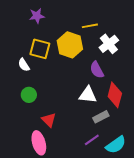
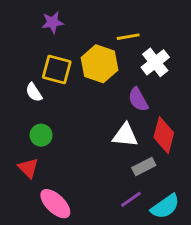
red triangle: (49, 120) -> (28, 168), moved
pink ellipse: (39, 143) -> (55, 204), turned -30

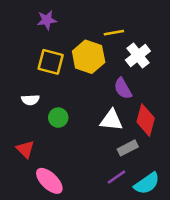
white semicircle: (34, 92) -> (30, 100), moved, turned -60
green circle: (41, 135) -> (58, 118), moved

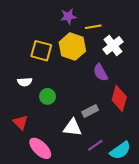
purple star: (47, 20) -> (68, 16), moved
white triangle: (111, 120) -> (72, 128), moved
gray rectangle: (128, 148) -> (90, 111), moved

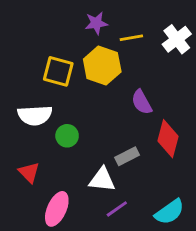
white cross: (113, 45) -> (177, 39), moved
white semicircle: (25, 82) -> (35, 115), size x1.6
purple line: (95, 145) -> (117, 209), moved
pink ellipse: (40, 148) -> (57, 209), turned 70

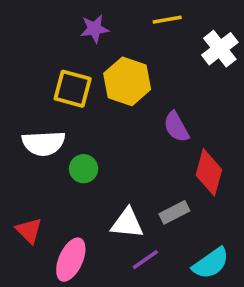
purple star: (96, 23) -> (94, 29), moved
yellow line: (131, 38) -> (167, 20), moved
gray rectangle: (127, 156) -> (174, 212), moved
red triangle: (29, 172) -> (29, 231), moved

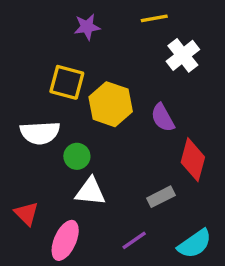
white cross: (220, 49) -> (183, 55), moved
yellow hexagon: (127, 81) -> (111, 104), moved
white triangle: (127, 223) -> (90, 192), moved

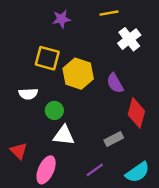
white semicircle: (40, 133) -> (28, 94), size x0.7

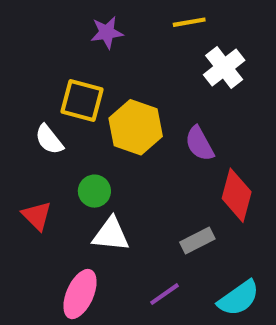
white semicircle: (28, 94) -> (49, 140), moved, turned 54
red triangle: (19, 151) -> (37, 216), moved

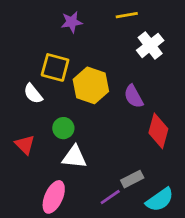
gray rectangle: (197, 240) -> (132, 179), moved

